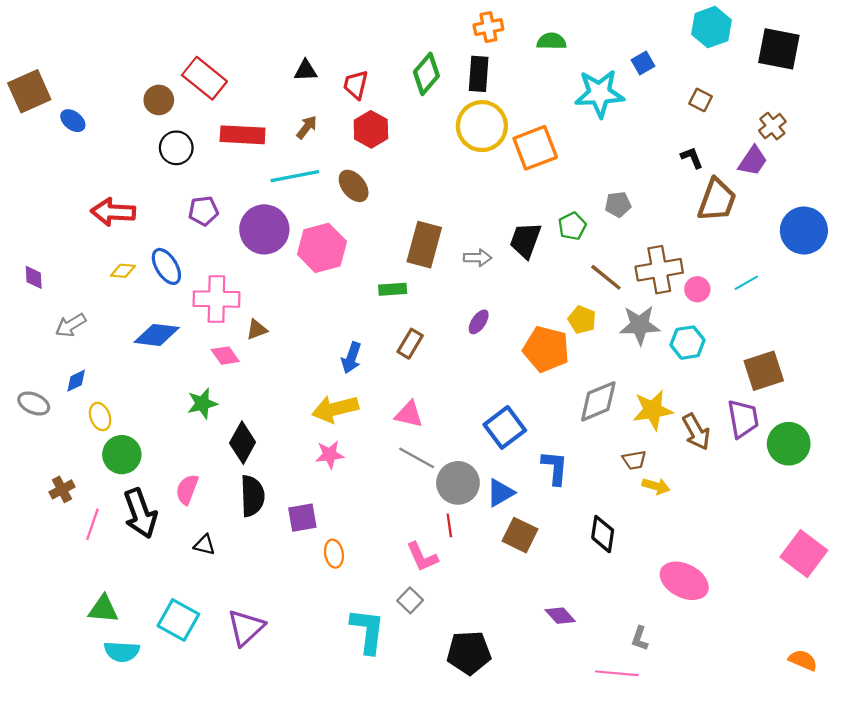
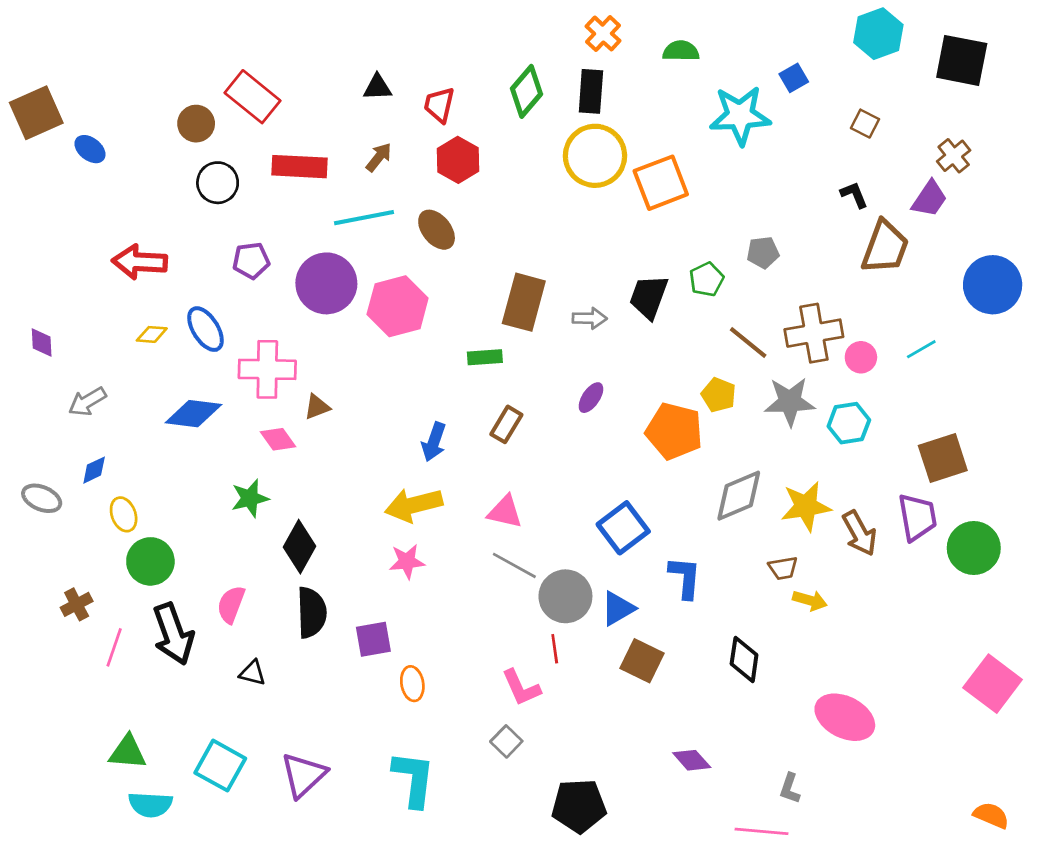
orange cross: (488, 27) -> (603, 34), turned -36
cyan L-shape: (368, 631) -> (414, 779), moved

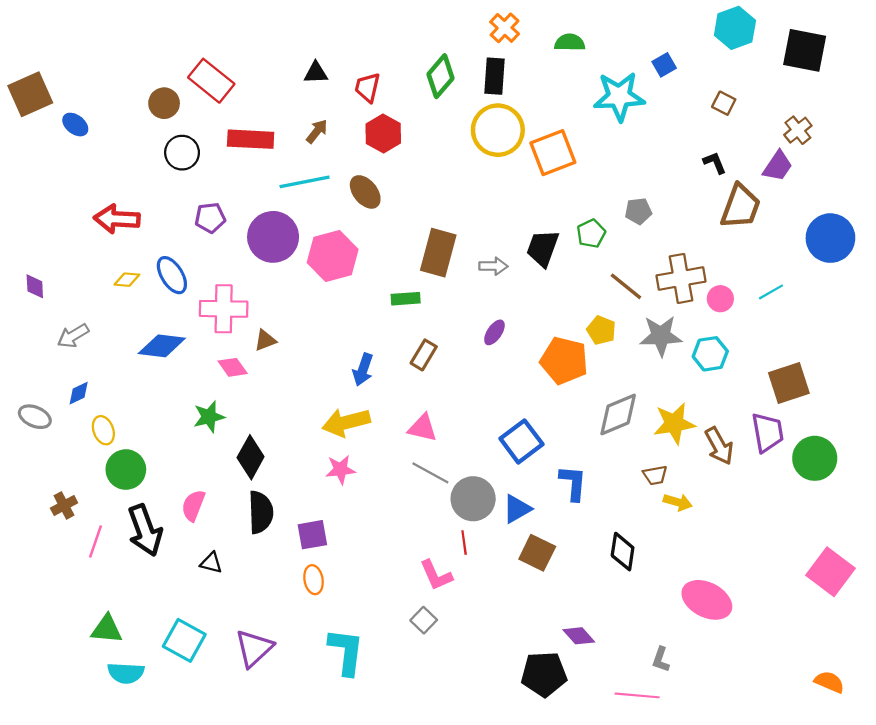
orange ellipse: (412, 684) -> (314, 580), moved
black pentagon: (579, 806) -> (544, 674), moved

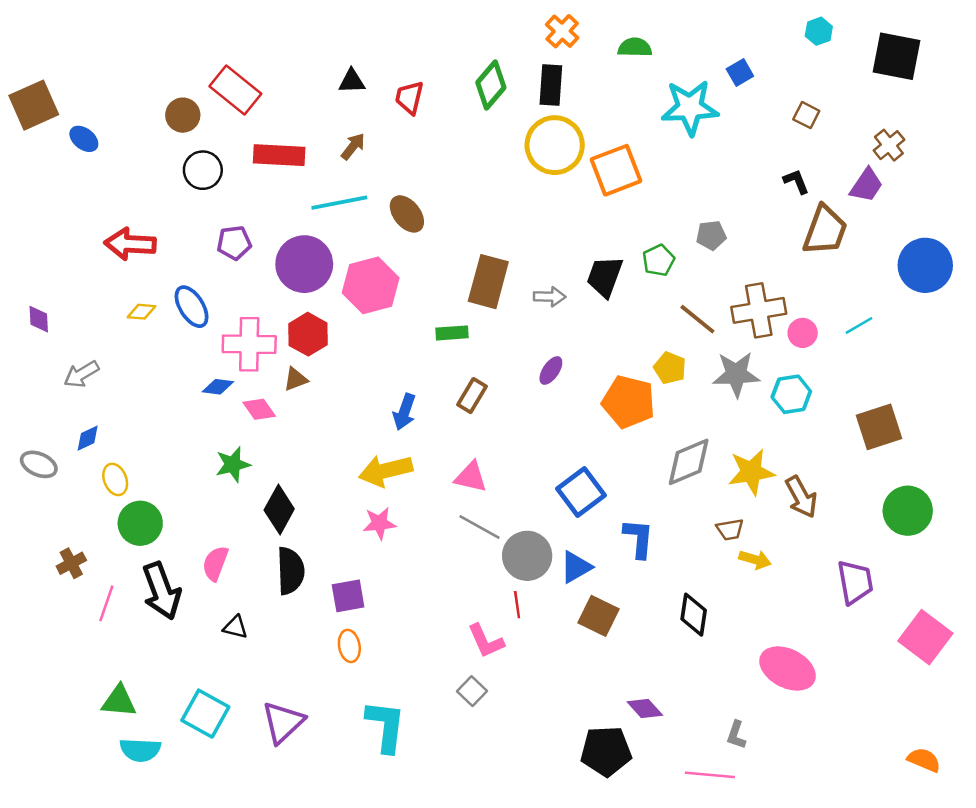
cyan hexagon: (735, 28) -> (819, 31), size x0.6
red hexagon: (383, 134) -> (308, 334), moved
blue diamond: (162, 346) -> (218, 387), moved, size x0.6
purple trapezoid: (768, 432) -> (855, 582), moved

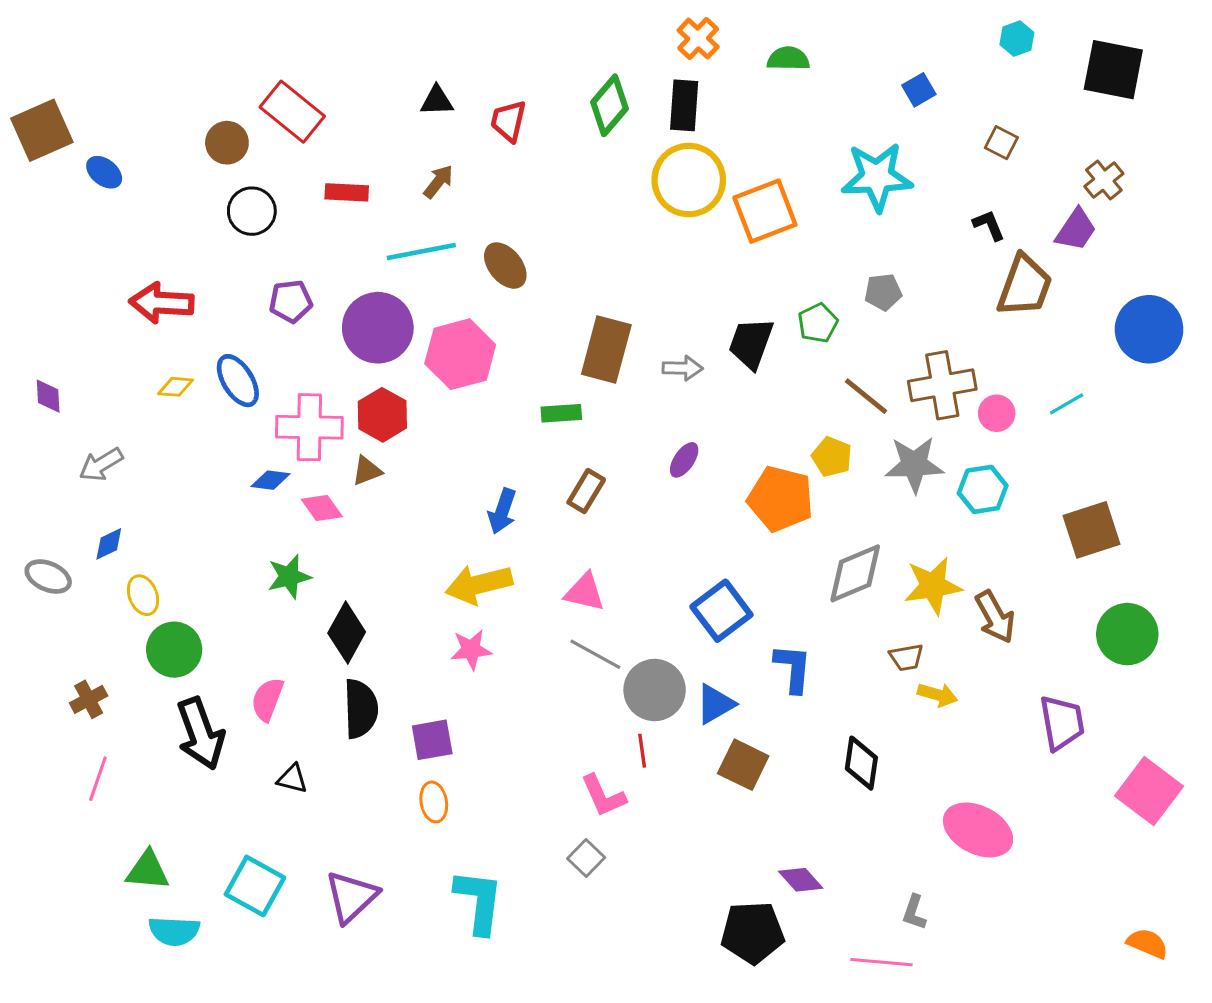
cyan star: (690, 108) -> (877, 177), moved
red rectangle: (279, 155) -> (347, 192), size x0.7
pink line: (106, 603) -> (98, 779), moved

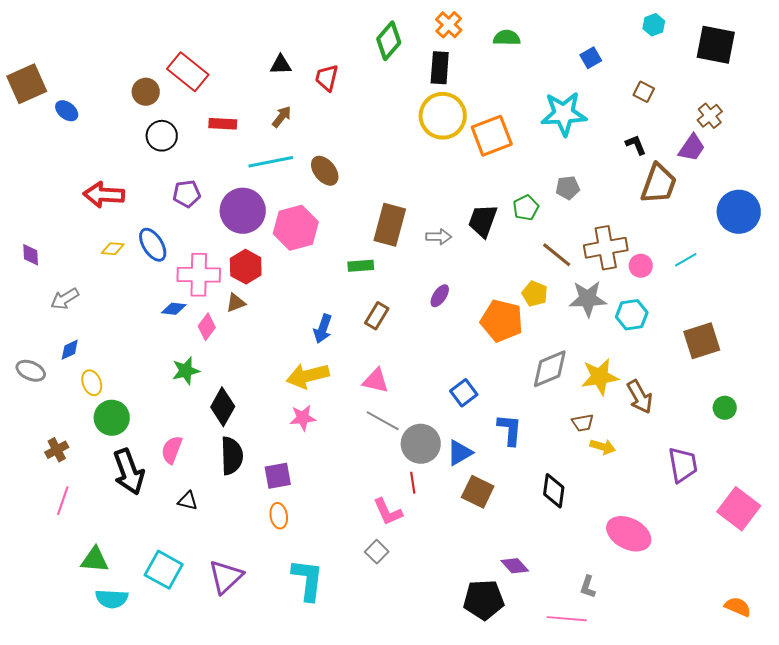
green diamond: (609, 105) -> (389, 41), moved
pink diamond: (322, 508) -> (207, 327), turned 72
blue square: (721, 611) -> (464, 393), size x0.7
green circle: (1127, 634) -> (725, 408), size x0.6

